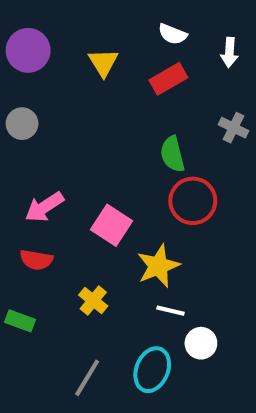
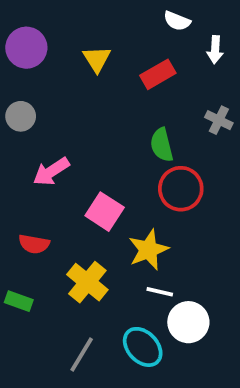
white semicircle: (172, 34) -> (177, 21), moved
pink arrow: (44, 207) -> (51, 172), moved
yellow cross: (93, 301) -> (87, 282), size x1.5
white circle: (201, 343) -> (188, 322), size x1.4
cyan ellipse: (152, 370) -> (143, 347), turned -66

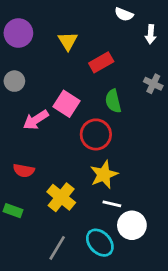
red rectangle: (158, 74) -> (101, 62), moved
red circle: (181, 189) -> (96, 134), moved
pink square: (105, 212) -> (66, 104), moved

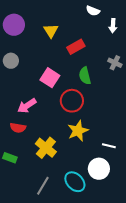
pink arrow: (36, 120) -> (27, 106), moved
white line: (112, 204) -> (109, 146), moved

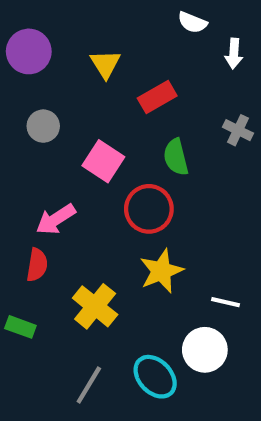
gray circle: (11, 61) -> (43, 126), moved
red semicircle: (18, 128) -> (37, 265), turned -91

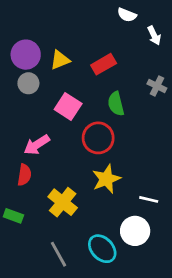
purple circle: (29, 51) -> (26, 55), moved
white arrow: (234, 54) -> (154, 35), turned -30
yellow triangle: (105, 64) -> (60, 60), moved, turned 40
gray line: (89, 385) -> (58, 254), turned -60

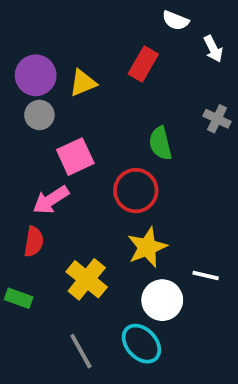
red rectangle: (104, 64) -> (143, 64), moved, turned -30
pink square: (68, 107) -> (75, 157), moved, turned 32
white circle: (135, 231) -> (162, 300), moved

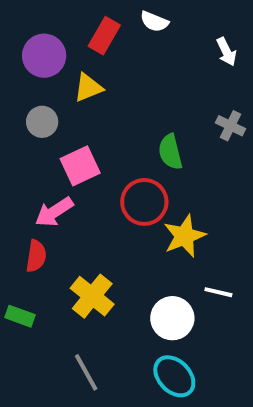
white semicircle: (175, 21) -> (154, 22), moved
red rectangle: (143, 64) -> (104, 36), moved
purple circle: (36, 75) -> (44, 56), moved
yellow star: (147, 247) -> (184, 236), moved
cyan ellipse: (141, 344) -> (174, 376), moved

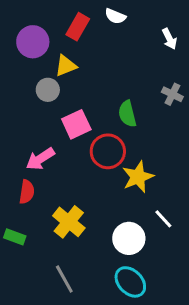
gray circle: (42, 122) -> (48, 90), moved
pink square: (80, 166) -> (76, 124), moved
white line: (218, 292) -> (163, 219), turned 35

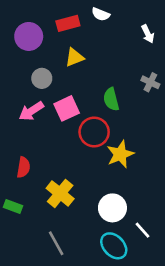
red rectangle: (78, 27) -> (68, 23), turned 45
yellow triangle: (66, 66) -> (74, 57), moved
pink arrow: (40, 159) -> (31, 111), moved
white line: (163, 219) -> (143, 230), moved

